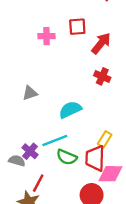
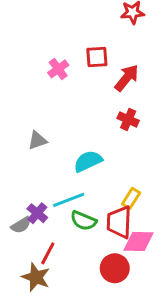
pink cross: (47, 36) -> (58, 69), turned -35
gray semicircle: (17, 161) -> (21, 225), turned 133

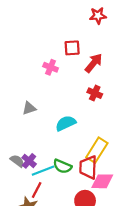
pink cross: (58, 69) -> (51, 67), moved, turned -32
yellow rectangle: (131, 198) -> (97, 150), size x1.6
cyan line: (69, 200) -> (43, 171), moved
gray semicircle: (21, 225) -> (17, 161), moved, turned -112

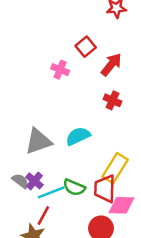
red square: (72, 48) -> (86, 47), turned -35
gray triangle: (29, 108) -> (38, 141), moved, size x1.6

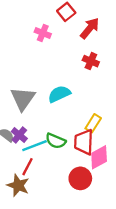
gray triangle: (38, 141) -> (23, 99), turned -36
yellow rectangle: (115, 168) -> (93, 123), size x0.7
pink diamond: (121, 205) -> (99, 157), turned -30

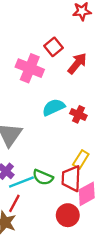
pink cross: (43, 33) -> (30, 68), size x1.6
red cross: (91, 61) -> (78, 114), moved
cyan semicircle: (59, 94) -> (54, 107), moved

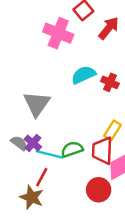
green semicircle: (43, 177) -> (72, 149), turned 138
cyan line: (21, 182) -> (49, 154), turned 35

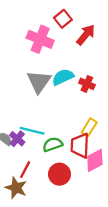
gray triangle: (37, 104) -> (39, 82), moved
cyan line: (49, 154) -> (32, 131), moved
red circle: (99, 190) -> (59, 174), moved

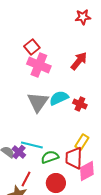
red square: (63, 19) -> (32, 47), moved

